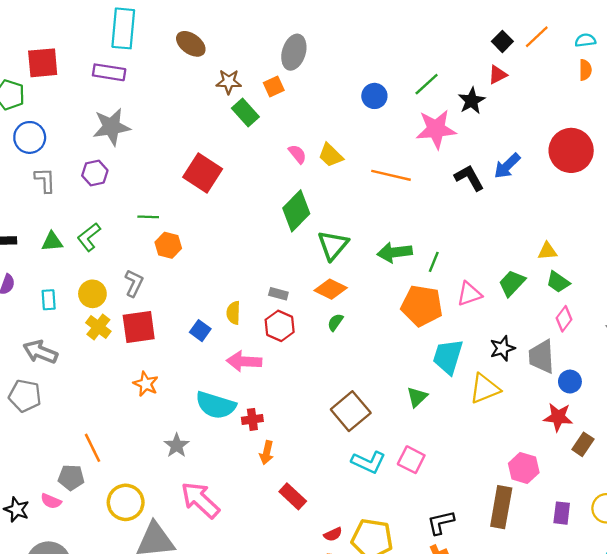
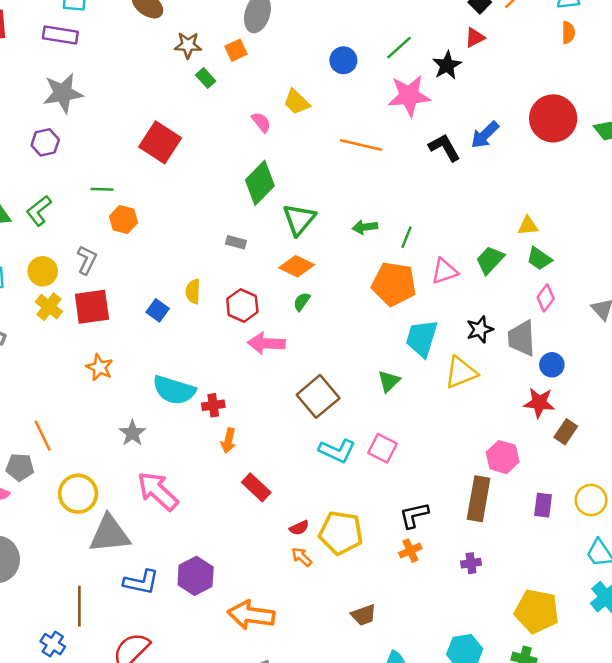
green rectangle: (245, 113) -> (206, 78), size x0.7
yellow trapezoid: (331, 155) -> (297, 102), moved
green arrow: (395, 252) -> (365, 227), size x0.7
gray rectangle: (278, 294) -> (236, 242), moved
pink arrow: (244, 361) -> (266, 343), moved

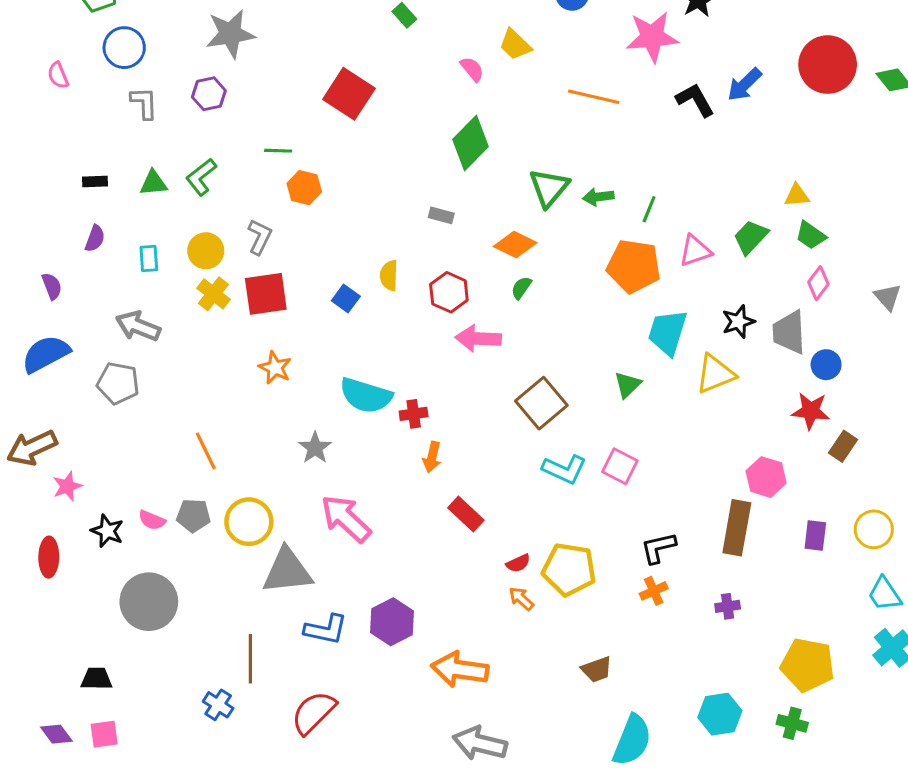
green triangle: (299, 219) -> (549, 188), moved
gray pentagon: (20, 467) -> (193, 516), moved

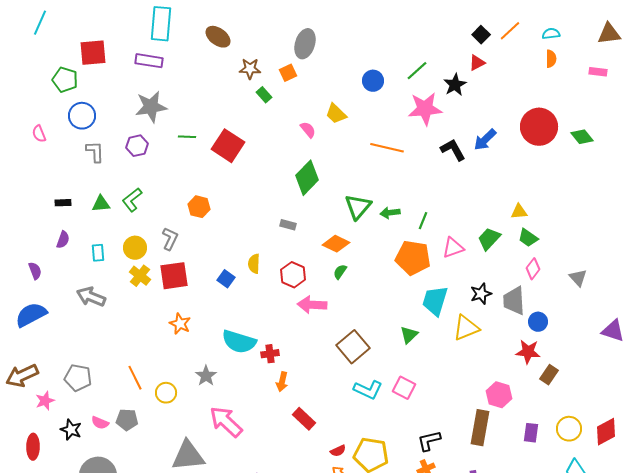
green line: (278, 151) -> (187, 137), moved
gray pentagon: (118, 383) -> (78, 378), moved
yellow circle: (249, 522) -> (166, 393), moved, size x0.7

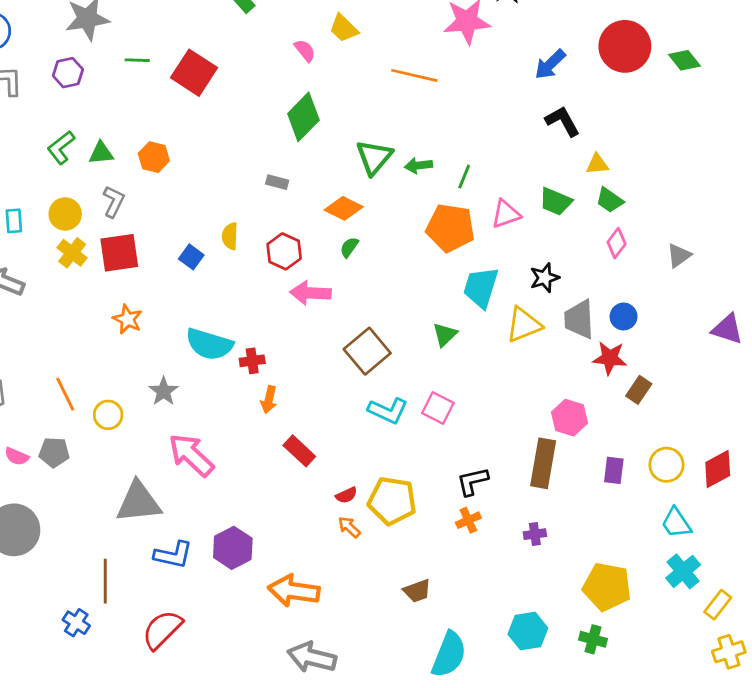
black L-shape: (453, 150) -> (563, 121), moved
green triangle: (101, 204) -> (101, 153), moved
green trapezoid: (489, 239) -> (556, 202), turned -110
gray triangle: (578, 278) -> (679, 256), turned 36
gray trapezoid: (514, 301) -> (579, 319), moved

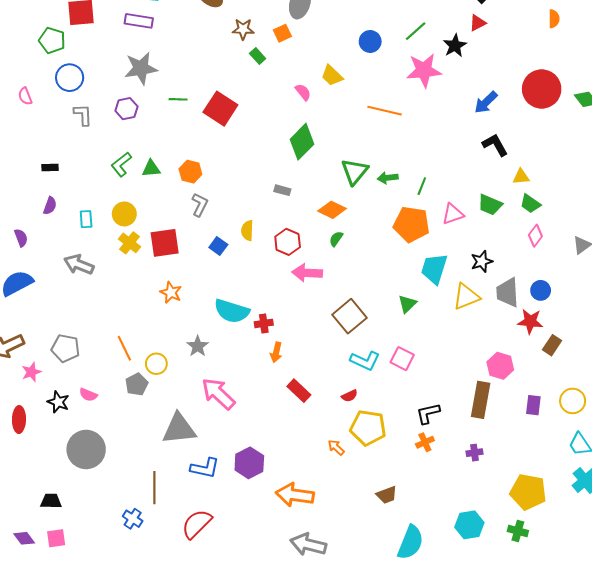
gray L-shape: (114, 202) -> (200, 205), moved
gray pentagon: (54, 452) -> (137, 384), moved, turned -30
red semicircle: (346, 495) -> (350, 396), moved

